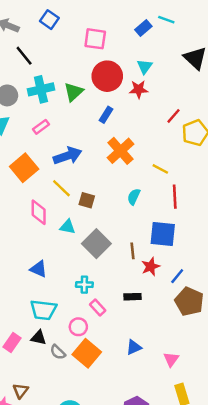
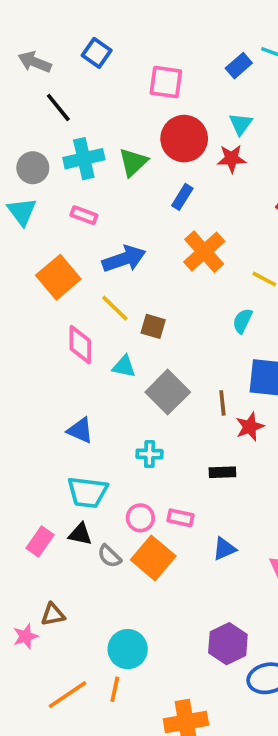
pink rectangle: (41, 127) -> (84, 215), turned 56
cyan semicircle: (134, 197) -> (242, 321), moved
pink rectangle: (98, 308) -> (180, 518), moved, turned -35
brown triangle: (20, 391) -> (53, 614), turned 42

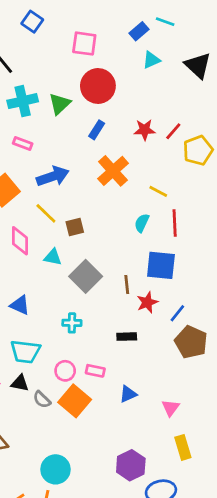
cyan triangle: (241, 124) -> (151, 60), moved, turned 30
red star: (232, 159) -> (145, 130), moved
brown square: (153, 326) -> (75, 227), turned -30

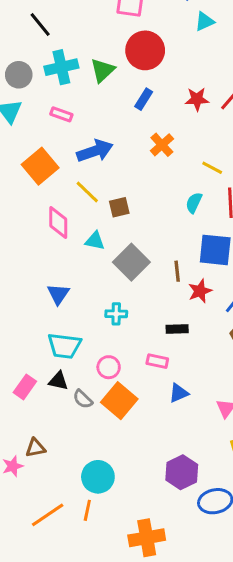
orange cross: (113, 171) -> (162, 145), size x0.7
blue triangle: (20, 305) -> (58, 294), turned 40
pink rectangle: (95, 371) -> (157, 361), moved

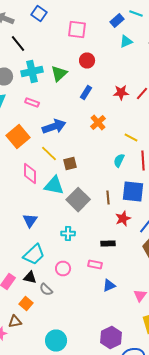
red circle: (145, 50) -> (87, 60), size x0.6
cyan triangle: (95, 241) -> (54, 186), size x1.5
brown line: (177, 271) -> (108, 198), moved
cyan trapezoid: (64, 346) -> (34, 254), turned -50
orange square: (119, 401) -> (26, 304), moved, size x0.6

